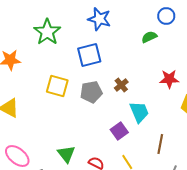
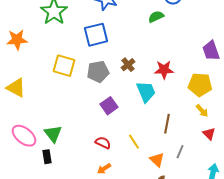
red star: (169, 79) -> (164, 70), moved
purple square: (119, 131) -> (109, 106), moved
green triangle: (66, 154) -> (53, 134), moved

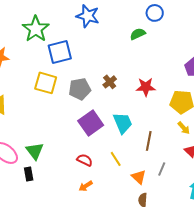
blue square: (96, 35) -> (60, 52), moved
cyan trapezoid: (146, 92) -> (123, 123), moved
purple square: (109, 106) -> (91, 123), size x1.4

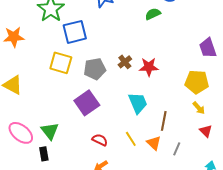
red star: (146, 87) -> (149, 67), moved
purple square: (91, 123) -> (87, 103), moved
orange triangle: (139, 177) -> (154, 143), moved

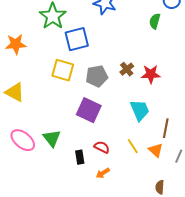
green semicircle: (153, 14) -> (155, 21), turned -49
purple square: (87, 103) -> (89, 110), turned -30
black rectangle: (44, 154) -> (80, 157), moved

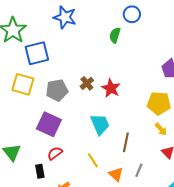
red star: (151, 74) -> (111, 88), turned 30
red semicircle: (102, 147) -> (55, 153), moved, turned -63
orange triangle: (156, 150) -> (116, 174), moved

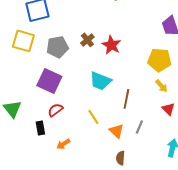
cyan trapezoid: (100, 124) -> (100, 81), turned 135

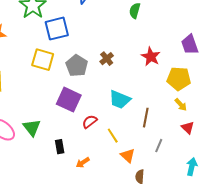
red star: (111, 45) -> (151, 57), moved
gray pentagon: (57, 47) -> (77, 66), turned -30
red semicircle: (55, 110) -> (90, 122), moved
orange triangle: (116, 131) -> (128, 156), moved

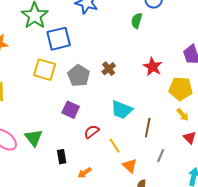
purple square: (69, 100) -> (71, 110), size x0.7

